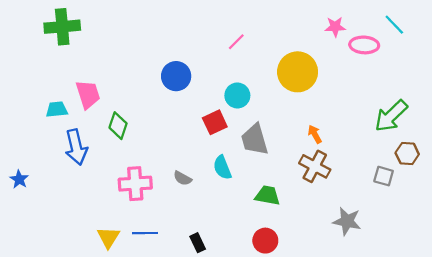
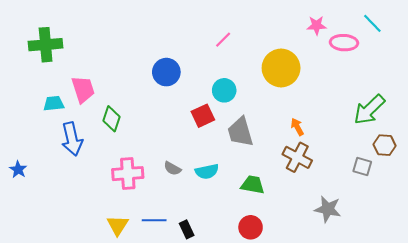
green cross: (62, 27) -> (46, 45), moved
cyan semicircle: (222, 167) -> (207, 172), moved, turned -80
blue line: (145, 233) -> (154, 220), moved
yellow triangle: (108, 237) -> (118, 225), moved

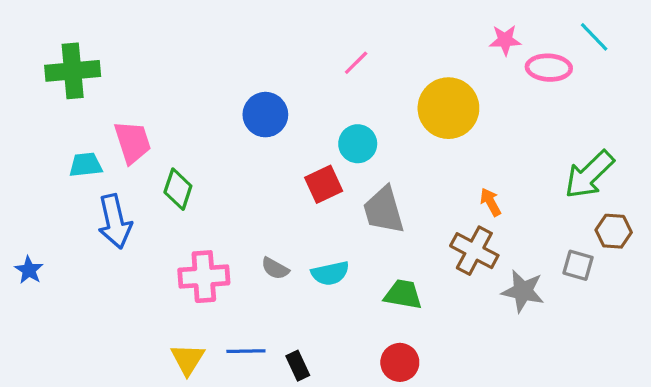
orange arrow: (297, 127) -> (491, 202), moved
gray star: (328, 209) -> (523, 291), moved

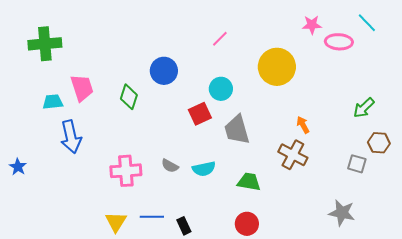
green arrow: (589, 175) -> (364, 108), size x0.7
green diamond: (178, 189) -> (129, 97), moved
gray star: (523, 291) -> (342, 213), moved

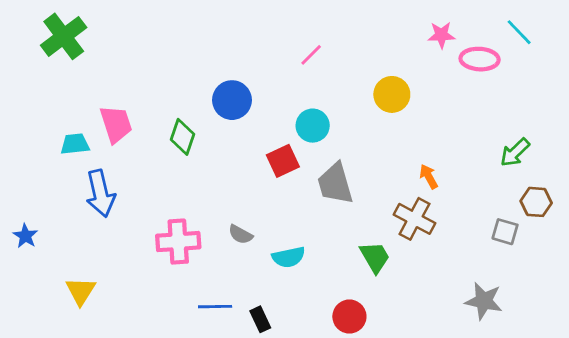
green cross: (45, 44) -> (64, 36), moved, turned -32
yellow circle: (277, 67) -> (392, 94), size x0.7
cyan semicircle: (204, 169) -> (289, 257), moved
green trapezoid: (249, 182) -> (375, 257), moved, turned 50
yellow triangle: (116, 222) -> (81, 291), moved

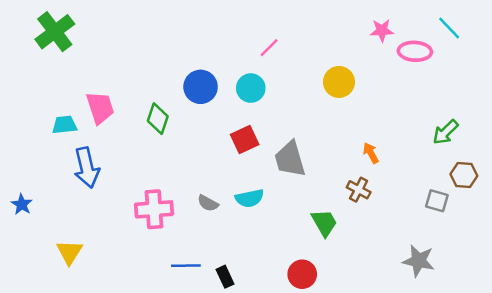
cyan circle: (313, 126) -> (251, 88), moved
brown cross: (414, 219) -> (359, 190), size x0.7
cyan semicircle: (289, 257) -> (250, 198), moved

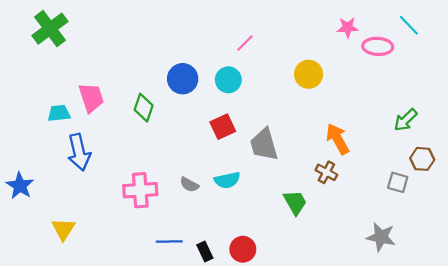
orange arrow: (371, 153) -> (338, 139), size x1.6
blue star: (22, 204) -> (20, 186), size x1.4
red circle: (302, 274) -> (243, 249), moved

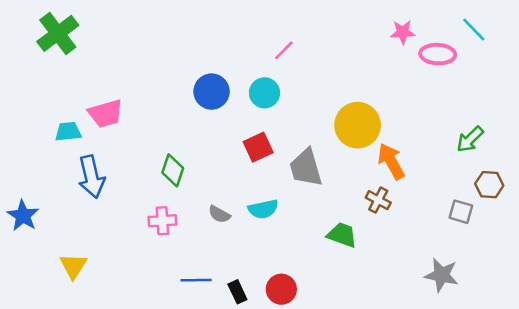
yellow circle: (309, 74) -> (358, 125), moved, size x1.4
pink trapezoid: (91, 98) -> (106, 114), turned 92
green diamond: (144, 108) -> (173, 170), moved
pink cross: (140, 190) -> (162, 221), size x0.7
green trapezoid: (295, 202) -> (342, 235), turned -40

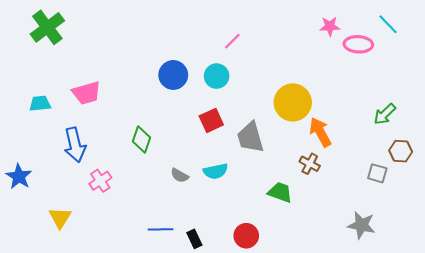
cyan trapezoid: (68, 132) -> (40, 104), moved
pink cross: (162, 221) -> (100, 181), moved, turned -30
red circle: (281, 289) -> (246, 236), moved

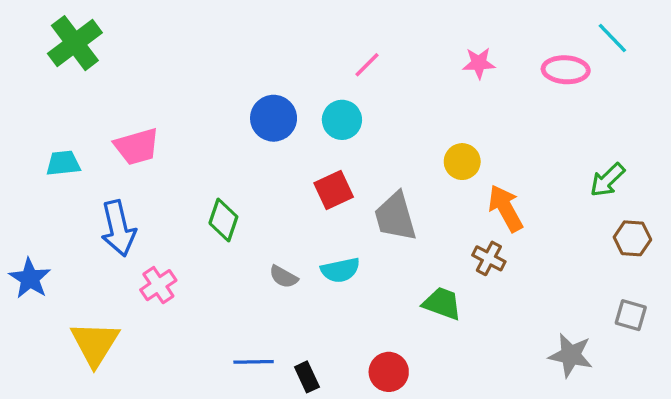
pink star: (330, 26) -> (479, 63), moved
yellow circle: (293, 102) -> (462, 162), size x0.6
gray square: (377, 173) -> (631, 315), moved
yellow triangle: (60, 218) -> (95, 344), size x1.4

